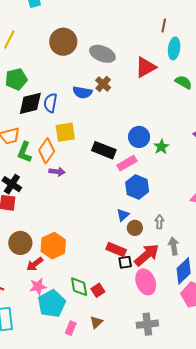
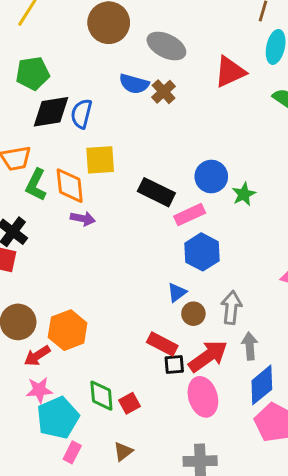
blue semicircle: (82, 92) -> (134, 84), moved
orange diamond: (47, 151) -> (70, 186), turned -45
gray arrow: (159, 222) -> (231, 308), size x1.5
pink rectangle: (71, 328) -> (72, 452), moved

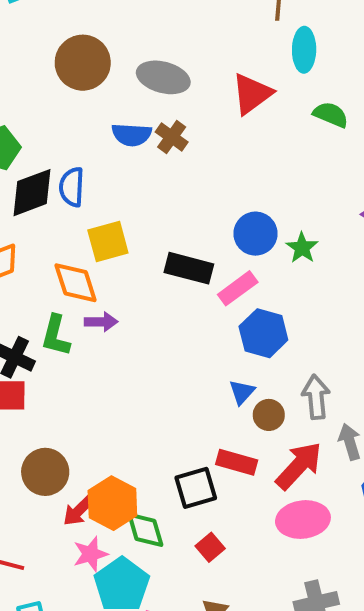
green L-shape: (36, 185) -> (56, 336), moved
orange hexagon: (68, 330) -> (112, 503), moved
black square: (174, 364) -> (196, 488), moved, size x1.5
green diamond: (101, 396) -> (145, 530), moved
pink ellipse: (203, 397) -> (303, 520), turned -69

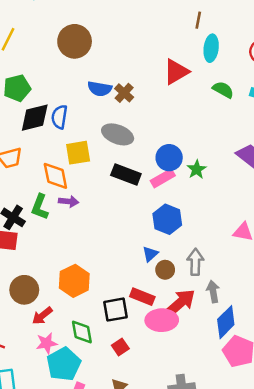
gray ellipse: (163, 77) -> (118, 134), moved
pink rectangle: (238, 288) -> (163, 178), moved
orange hexagon: (112, 503) -> (74, 281), moved
pink ellipse: (303, 520) -> (162, 320), moved

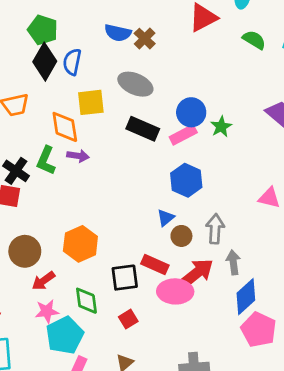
green pentagon: (17, 88) -> (43, 30), moved, turned 30
black diamond: (35, 118) -> (45, 62), turned -48

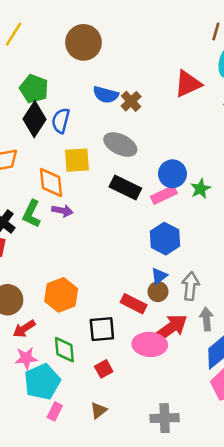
blue triangle: (166, 218) -> (159, 276), moved
red rectangle: (155, 265) -> (134, 304), moved

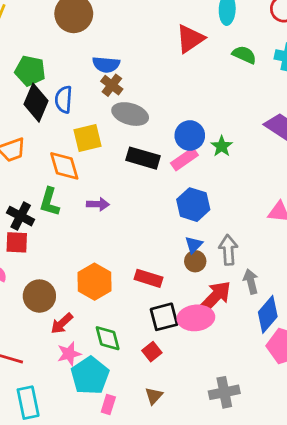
brown cross: (131, 101) -> (112, 85), moved
purple arrow: (62, 211) -> (98, 204), moved
red rectangle: (134, 304) -> (148, 278), moved
black square: (102, 329) -> (164, 317), moved

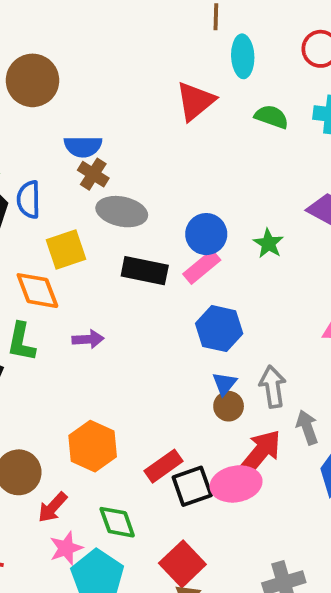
green star: (222, 146) -> (268, 243), moved
red rectangle: (148, 278) -> (163, 466), moved, turned -48
red square: (152, 352) -> (182, 564), moved, size x1.6

